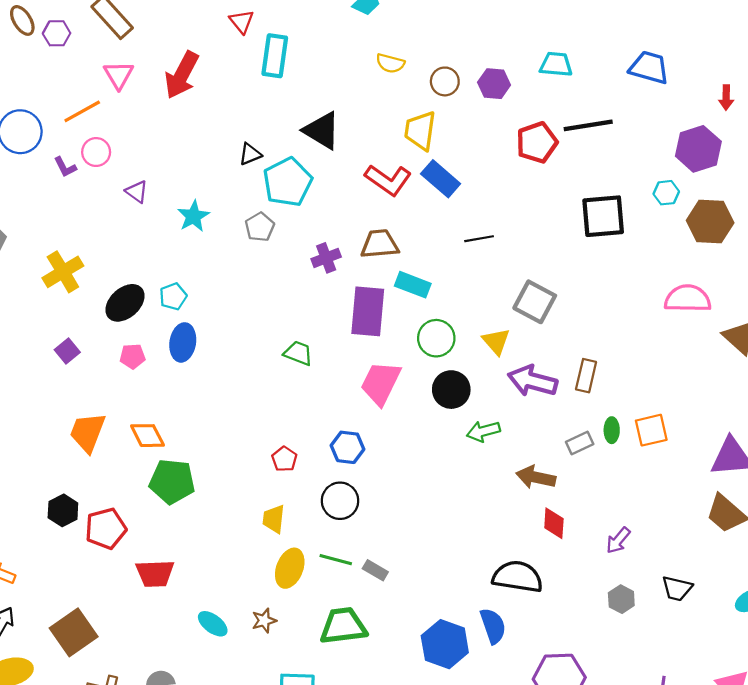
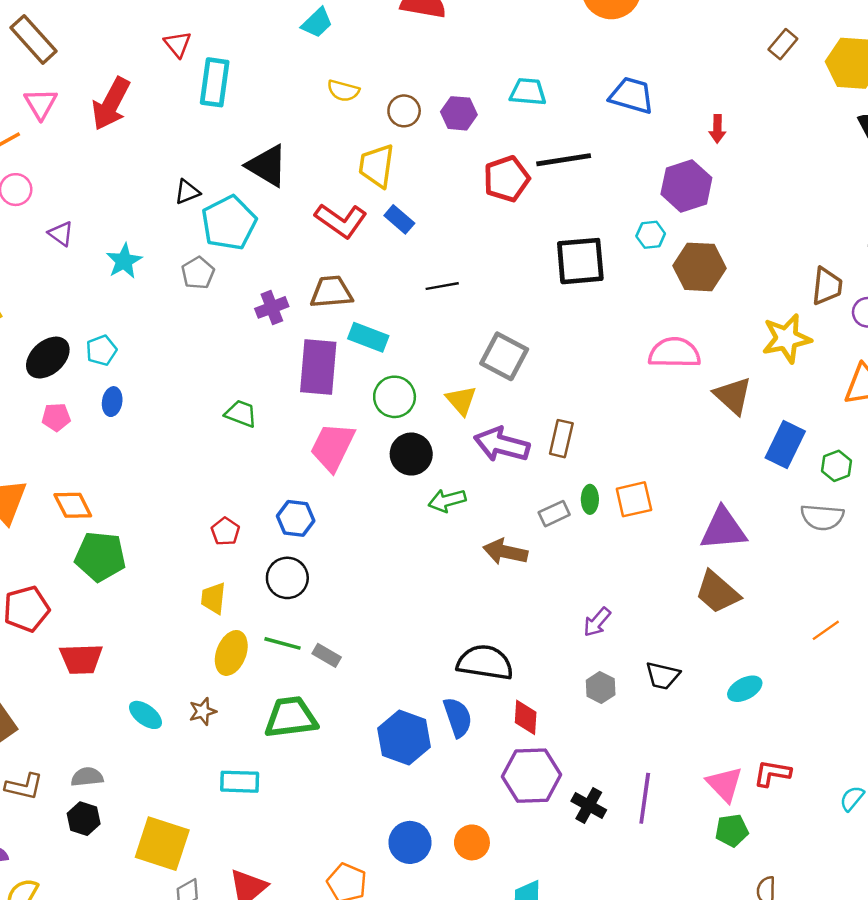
blue rectangle: (441, 179) -> (399, 219), size x0.7
blue ellipse: (183, 342) -> (112, 402), size x0.7
red diamond: (554, 523) -> (526, 717), moved

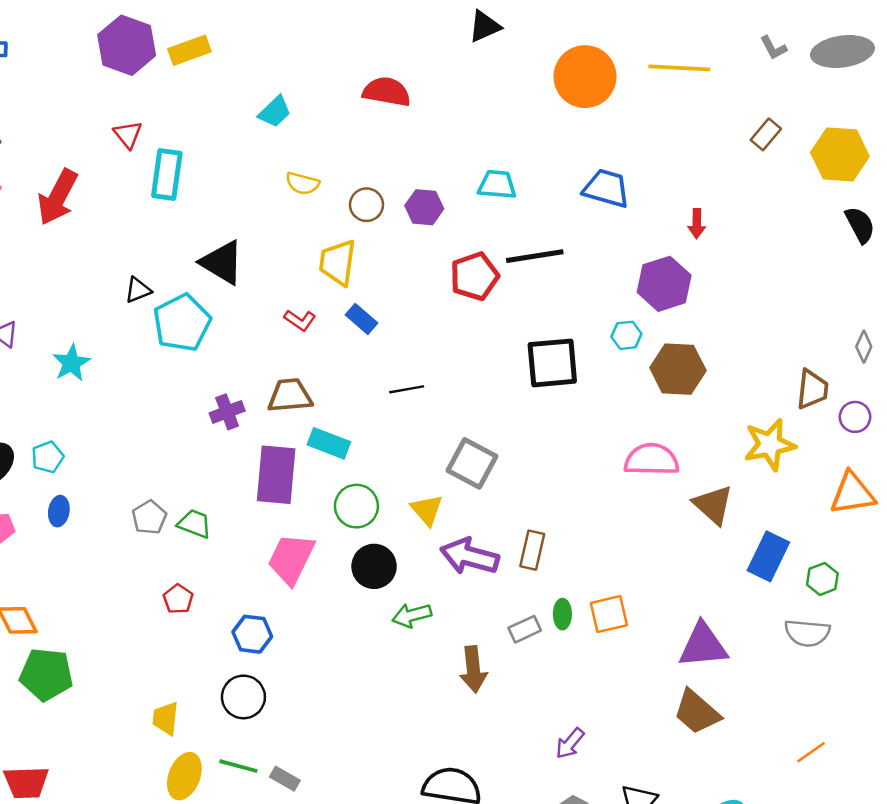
red L-shape: (341, 221) -> (300, 320), size x0.6
gray pentagon: (198, 273) -> (149, 517), moved
red pentagon: (225, 531) -> (178, 599), moved
brown arrow: (505, 552) -> (473, 669), turned -108

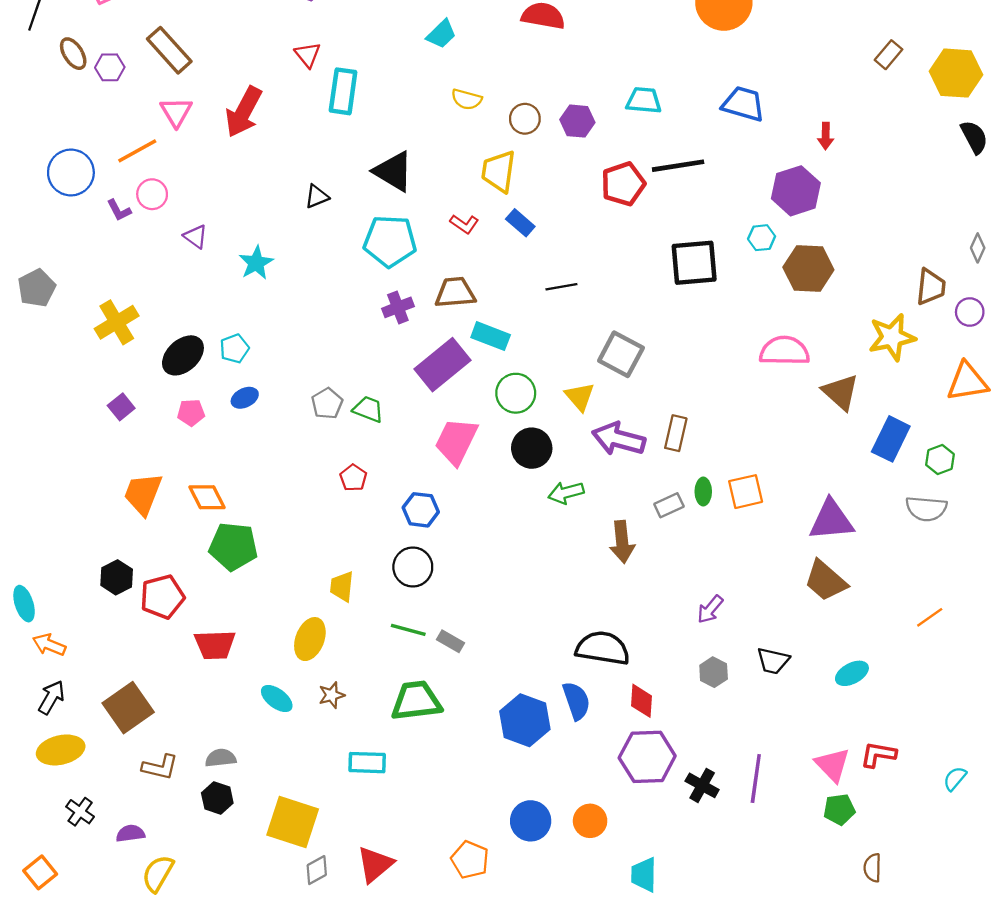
cyan pentagon: (182, 323) -> (390, 241), moved, turned 30
purple rectangle: (276, 475) -> (443, 365), turned 46
blue ellipse: (59, 511) -> (245, 398), turned 55
yellow ellipse: (184, 776) -> (310, 639), moved

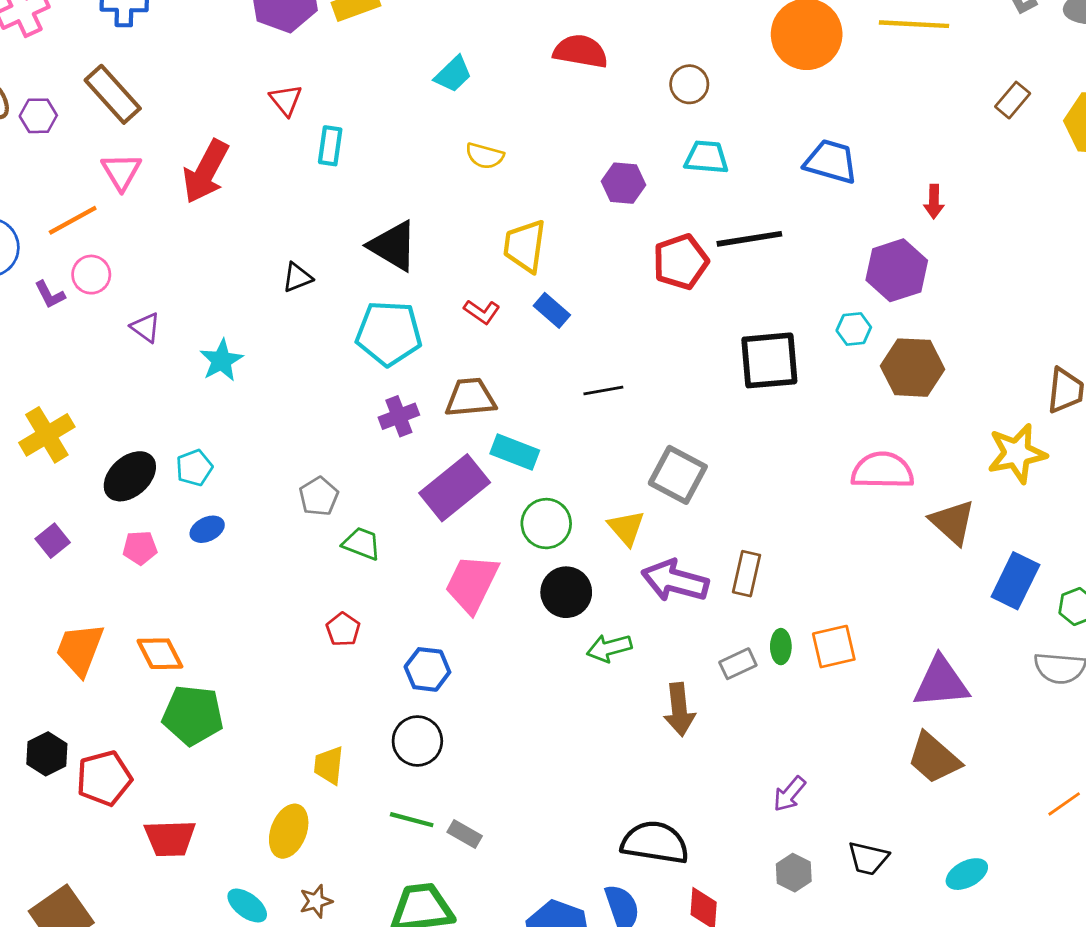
cyan rectangle: (343, 91) -> (330, 146), size x0.7
brown circle: (525, 119) -> (689, 84), moved
gray pentagon: (327, 403) -> (319, 496), moved

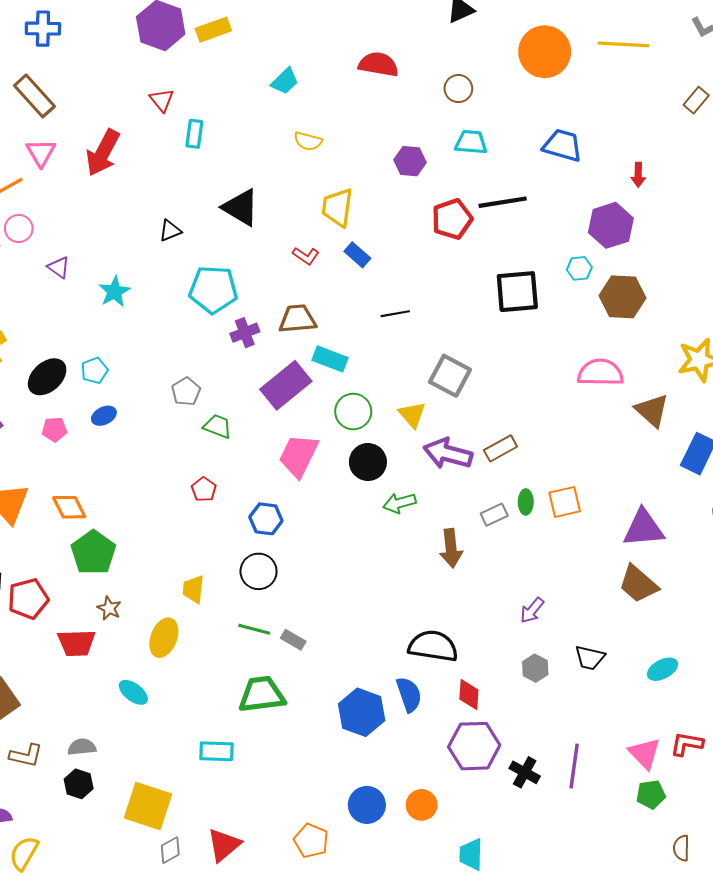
cyan pentagon: (389, 333) -> (213, 289), moved
brown rectangle: (747, 574) -> (500, 448), turned 48
green pentagon: (193, 715) -> (93, 552), turned 30
brown star: (316, 901) -> (109, 608), moved, turned -30

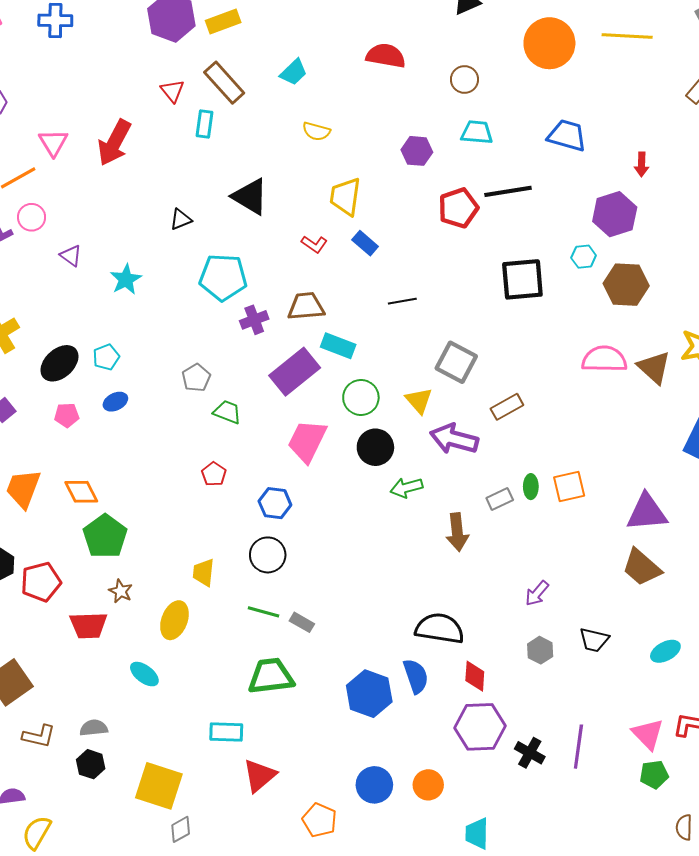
brown rectangle: (34, 96) -> (224, 83), moved
brown triangle: (652, 410) -> (654, 367), moved
brown rectangle: (500, 448) -> (507, 407), moved
red triangle: (224, 845) -> (259, 776), moved

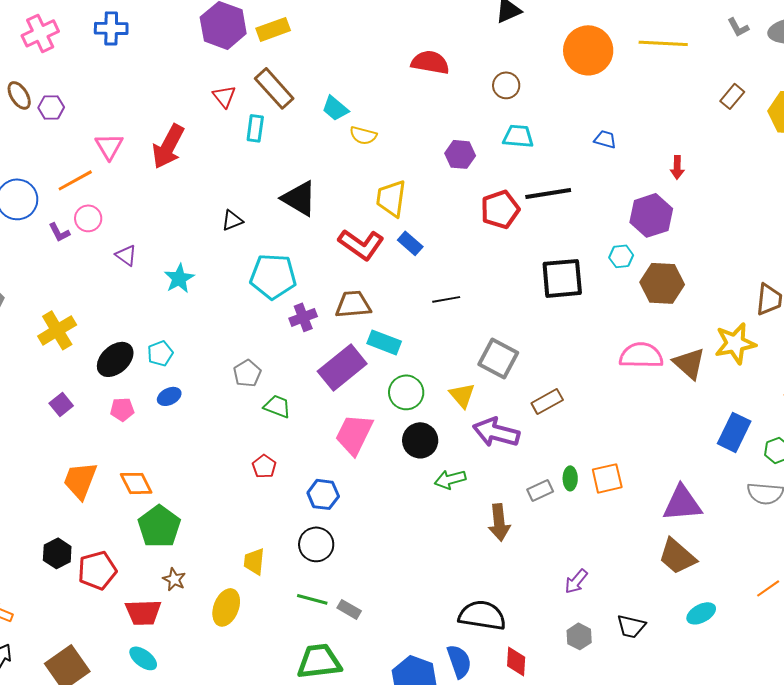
cyan trapezoid: (294, 72) -> (335, 108), moved, turned 84
blue trapezoid: (567, 135) -> (605, 139), size x0.6
red L-shape: (314, 244) -> (361, 244), size x1.8
cyan ellipse: (665, 651) -> (701, 613), moved
cyan ellipse: (144, 674) -> (143, 658), moved

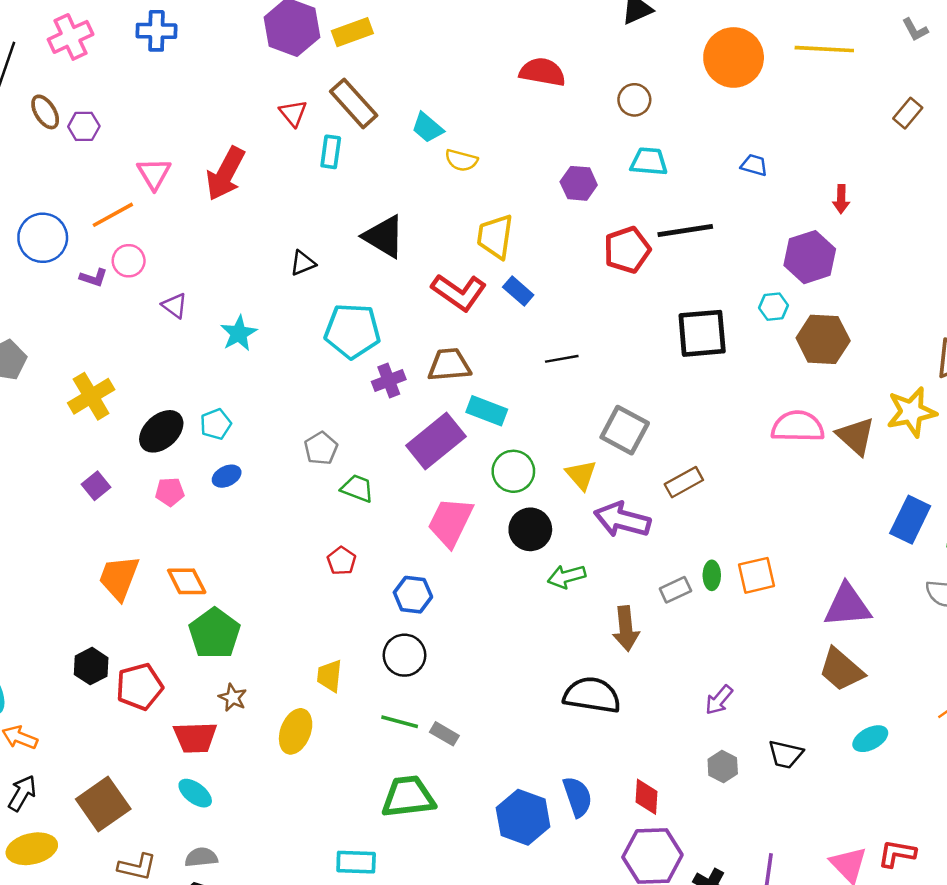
purple L-shape: (59, 232) -> (94, 278), turned -45
black semicircle: (482, 615) -> (592, 695), moved

